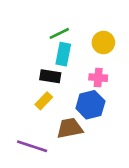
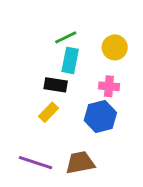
brown trapezoid: (70, 128) -> (80, 163), moved

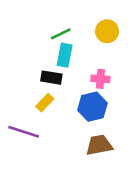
yellow circle: (115, 47) -> (107, 31), moved
purple line: (36, 163) -> (24, 132), moved
brown trapezoid: (80, 163) -> (99, 145), moved

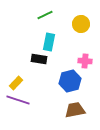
green line: (61, 34) -> (45, 15), moved
pink cross: (100, 79) -> (85, 61), moved
yellow rectangle: (45, 103) -> (16, 83), moved

